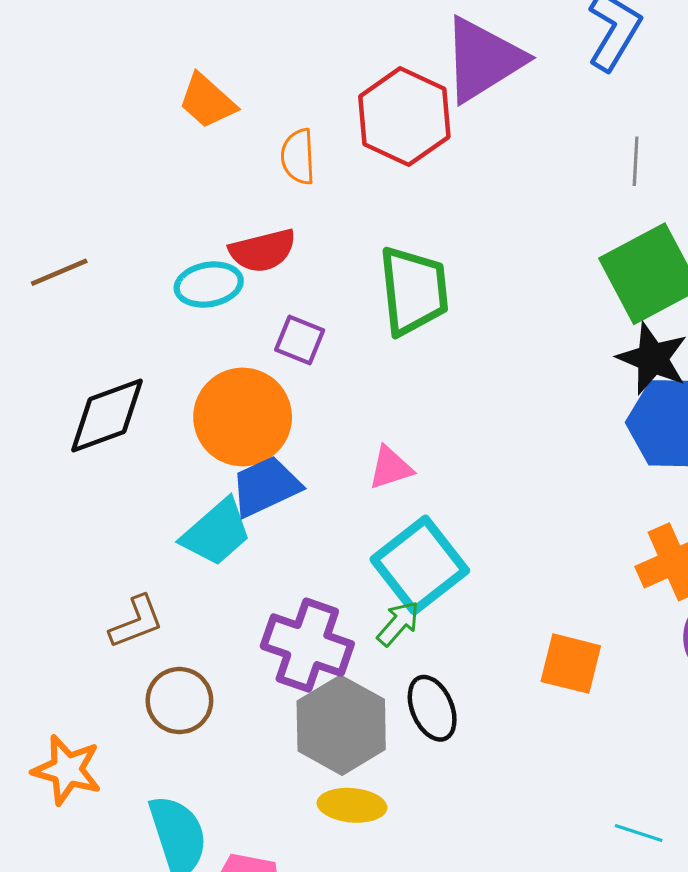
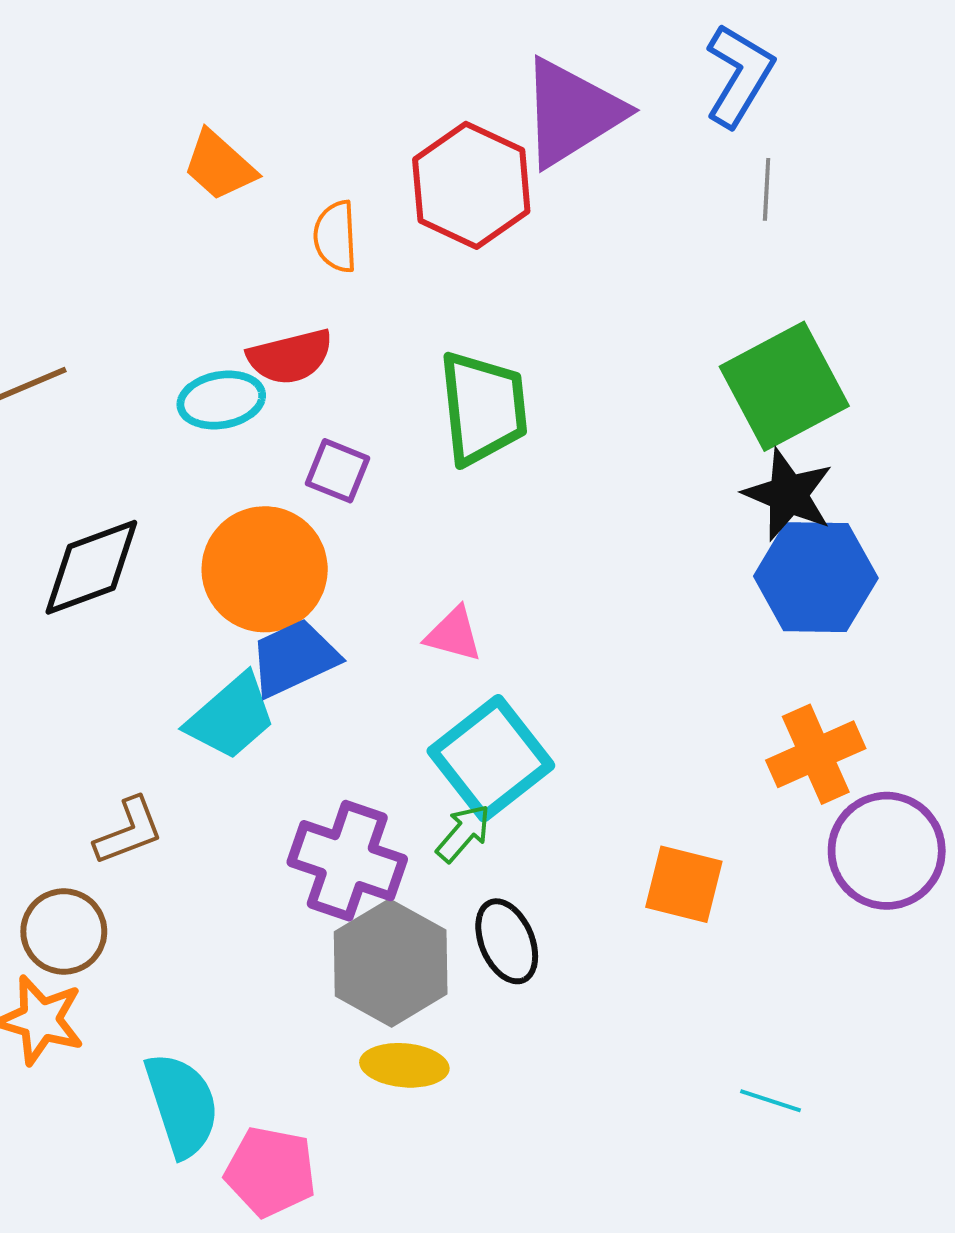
gray line: (636, 161) -> (767, 189), moved
pink triangle: (391, 468) -> (454, 634), turned 33
brown circle: (179, 701) -> (64, 931), moved

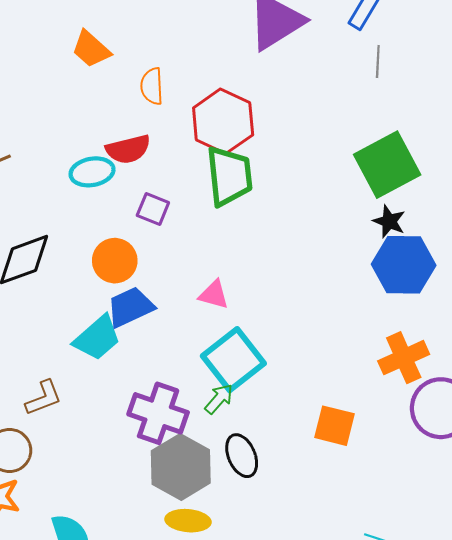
red hexagon: (471, 185) -> (223, 121), moved
black star: (788, 494) -> (389, 221), size x0.7
orange circle: (265, 569) -> (115, 261), size x0.7

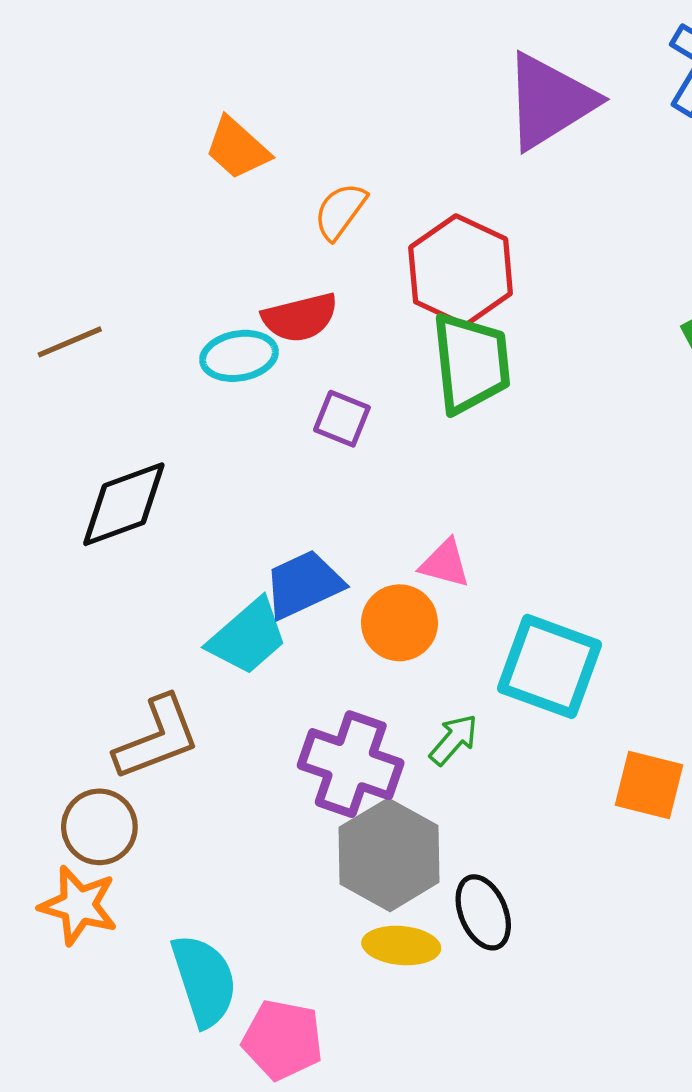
orange semicircle: (152, 86) -> (340, 211), turned 39
orange circle: (115, 261) -> (399, 623), moved
cyan square: (233, 360) -> (550, 666), moved, turned -32
brown L-shape: (44, 398) -> (157, 738), size x1.4
black ellipse: (242, 456) -> (483, 912), moved

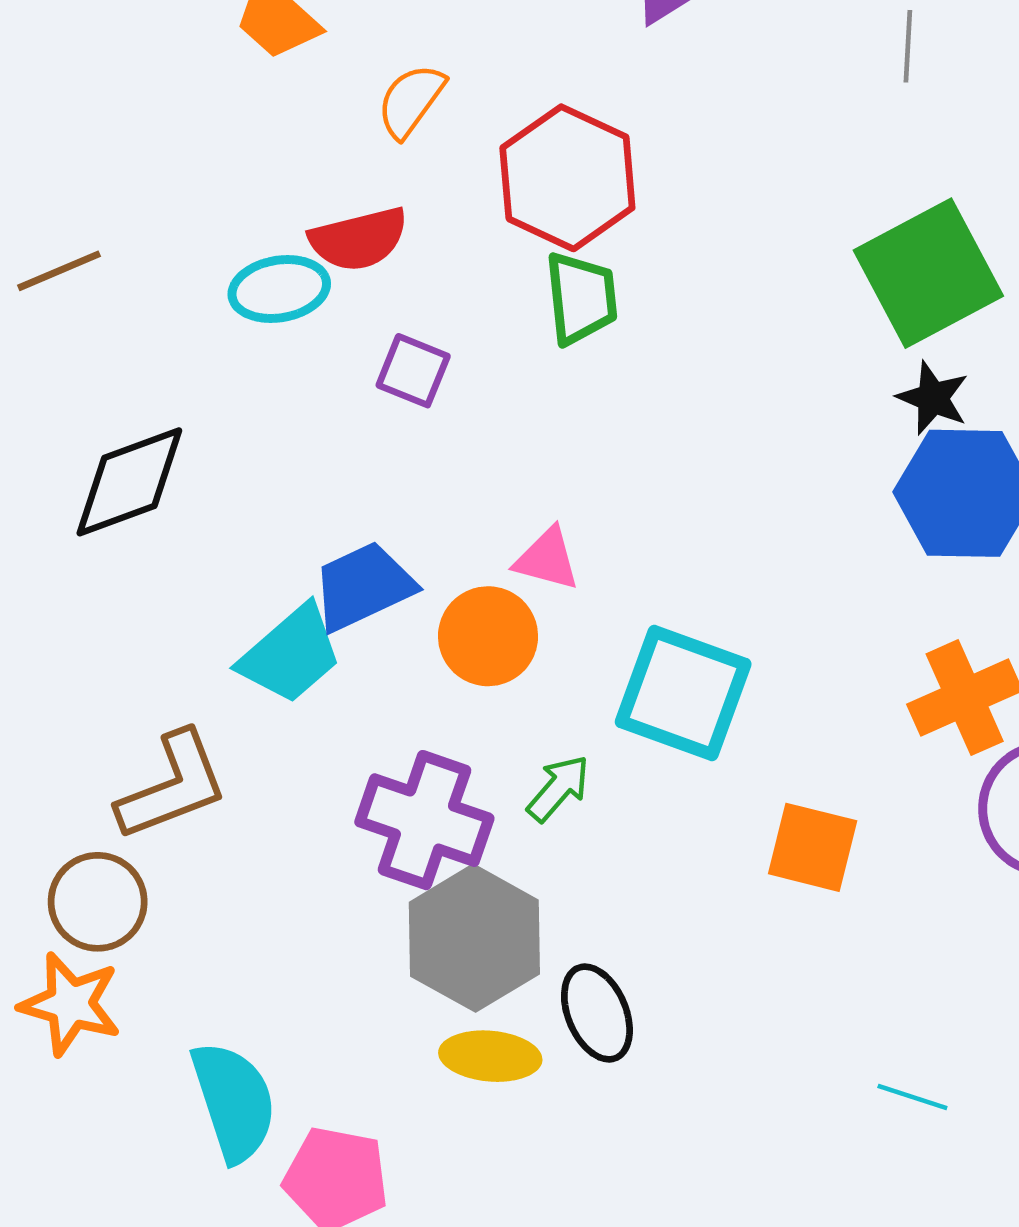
green trapezoid: (471, 363) -> (581, 298), size x0.7

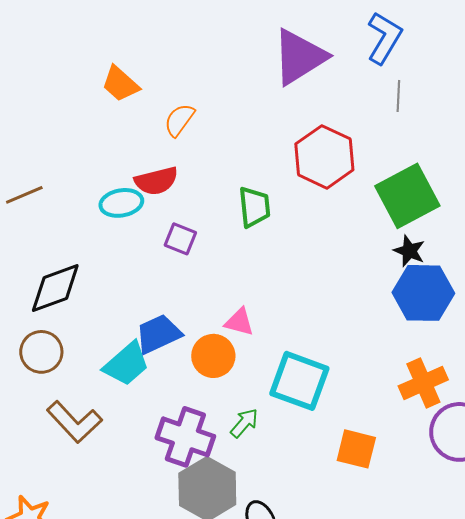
red hexagon: (567, 178) -> (324, 157), moved
brown L-shape: (173, 786) -> (74, 422), turned 68
brown circle: (98, 902) -> (41, 352), moved

